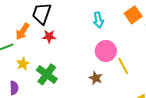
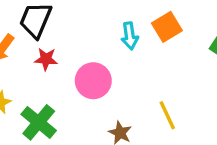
orange square: (133, 15) -> (167, 27), moved
pink circle: (106, 51) -> (93, 81), moved

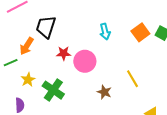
orange square: (167, 27) -> (140, 32), moved
red star: (46, 59) -> (64, 53), moved

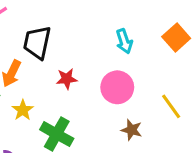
pink circle: (85, 61) -> (117, 87), moved
yellow star: (28, 80) -> (23, 110), moved

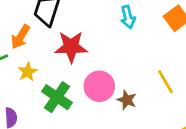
red star: (67, 79) -> (71, 47), size x1.6
pink circle: (117, 87) -> (99, 86), moved

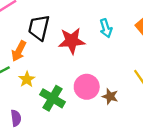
red star: (71, 47) -> (72, 41), moved

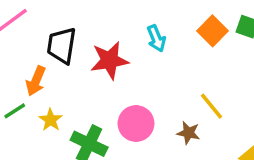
brown star: (110, 96) -> (188, 133), moved

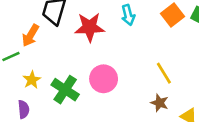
yellow star: (51, 120) -> (32, 80), moved
brown star: (188, 133) -> (160, 103), moved

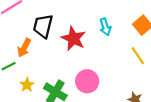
red star: (90, 27) -> (73, 38), turned 30
yellow line: (164, 73) -> (138, 56), moved

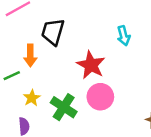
red star: (73, 38) -> (91, 65), moved
orange arrow: (24, 48) -> (30, 56), turned -30

